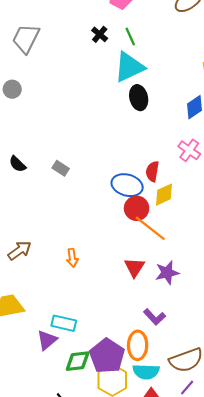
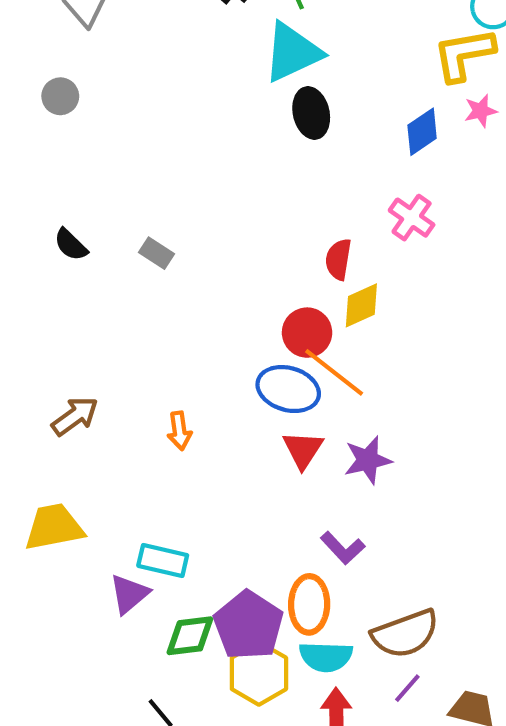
blue ellipse: (127, 185) -> (288, 389), moved

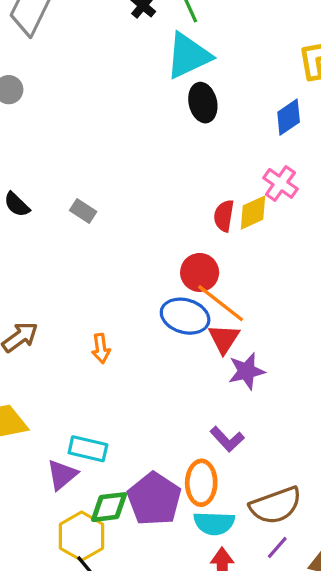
yellow diamond: (361, 305) -> (253, 213), moved
red triangle: (303, 450) -> (224, 339), moved
yellow hexagon: (259, 673) -> (82, 536), moved

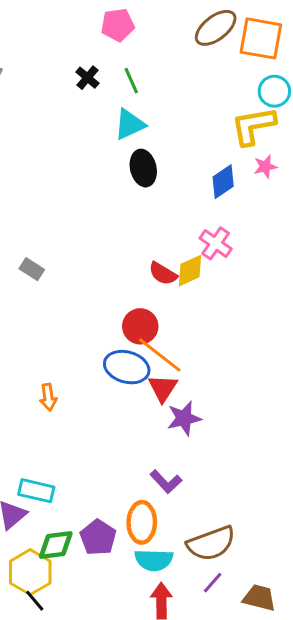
cyan triangle: (188, 56) -> (130, 124), size x0.7
red semicircle: (224, 216) -> (163, 274), turned -68
purple pentagon: (154, 499) -> (98, 537), size x0.7

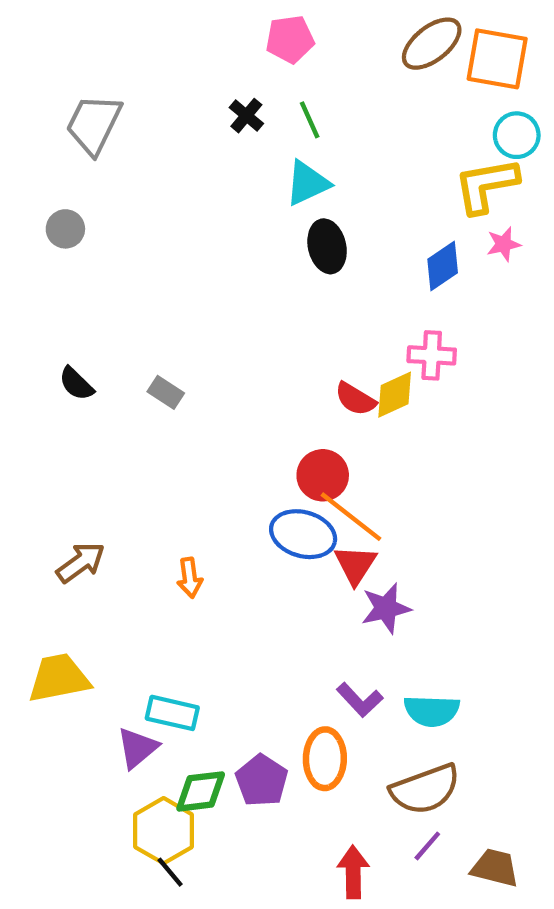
pink cross: (216, 243) -> (432, 355), turned -32
cyan semicircle: (154, 560) -> (432, 711), moved

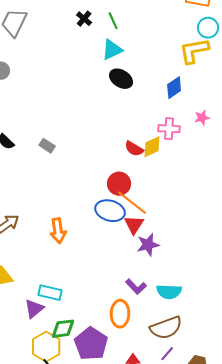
pink star: (504, 244) -> (202, 118), moved
black ellipse: (327, 246) -> (121, 79), turned -45
orange arrow: (190, 578) -> (58, 231), size x1.4
purple pentagon: (262, 781) -> (91, 344), moved, size x1.4

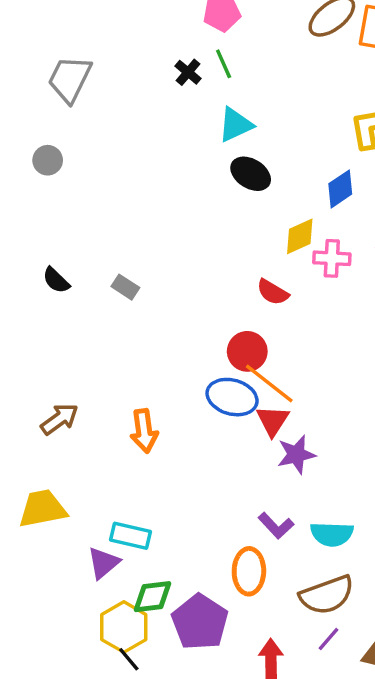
green line: (113, 21) -> (224, 64), moved
yellow diamond: (152, 147) -> (300, 236), moved

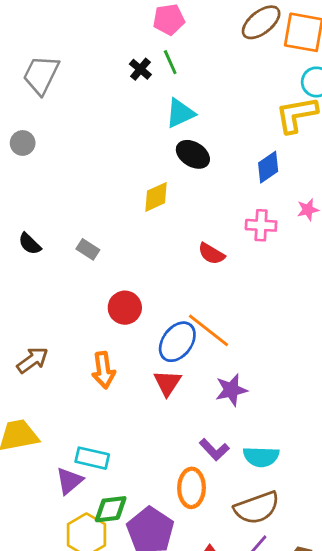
yellow diamond: (300, 236) -> (156, 197), moved
red circle: (247, 351) -> (125, 308), moved
blue ellipse: (232, 397) -> (177, 342), turned -69
red triangle: (273, 421) -> (167, 383), moved

